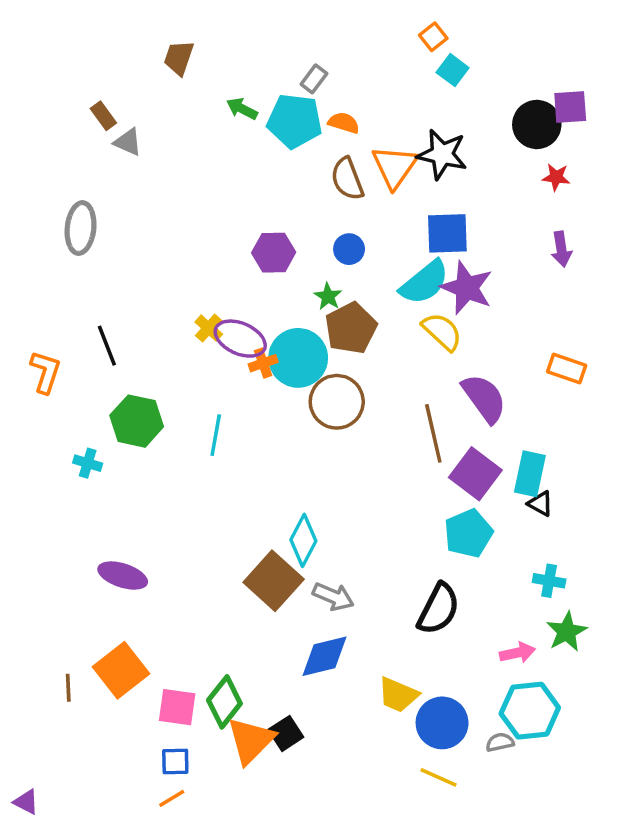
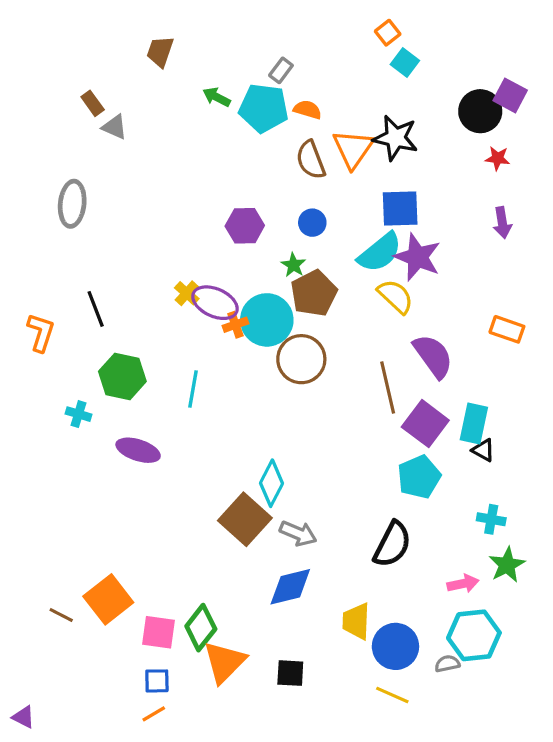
purple square: (570, 107) -> (510, 95), turned 32
purple ellipse: (123, 576) -> (138, 450), moved
brown line: (68, 688) -> (61, 615), turned -60
yellow trapezoid: (398, 695) -> (356, 621), turned 69
black square: (286, 733) -> (290, 673), moved, turned 36

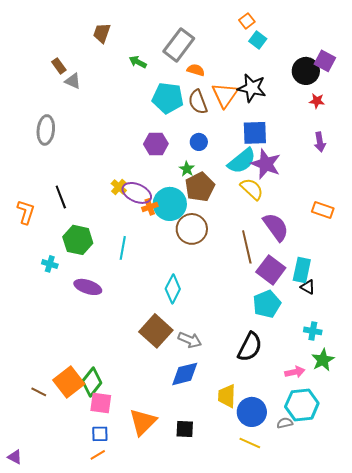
gray rectangle: (281, 70) -> (179, 45), size x2.0
cyan pentagon: (264, 108) -> (168, 98), moved
cyan diamond: (271, 483) -> (173, 289), moved
green diamond: (201, 628) -> (92, 382), moved

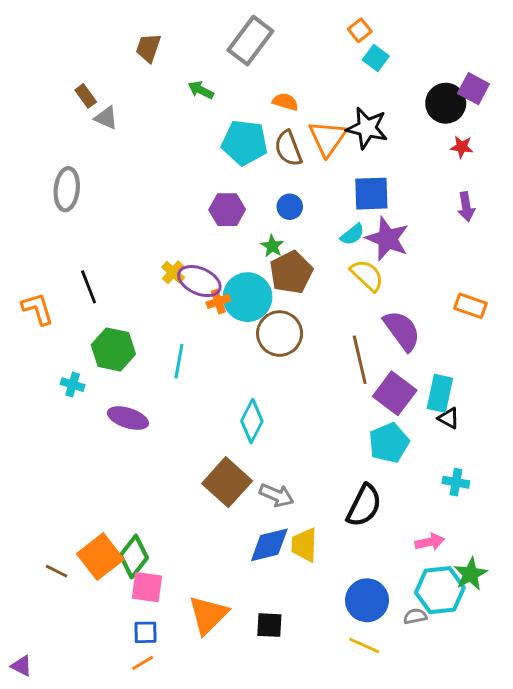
gray rectangle: (179, 45) -> (250, 41), moved
cyan semicircle: (242, 161) -> (352, 234), size x0.6
orange L-shape: (26, 212) -> (38, 309), turned -35
green star: (323, 360) -> (470, 574), moved
yellow trapezoid: (227, 396) -> (304, 545), moved

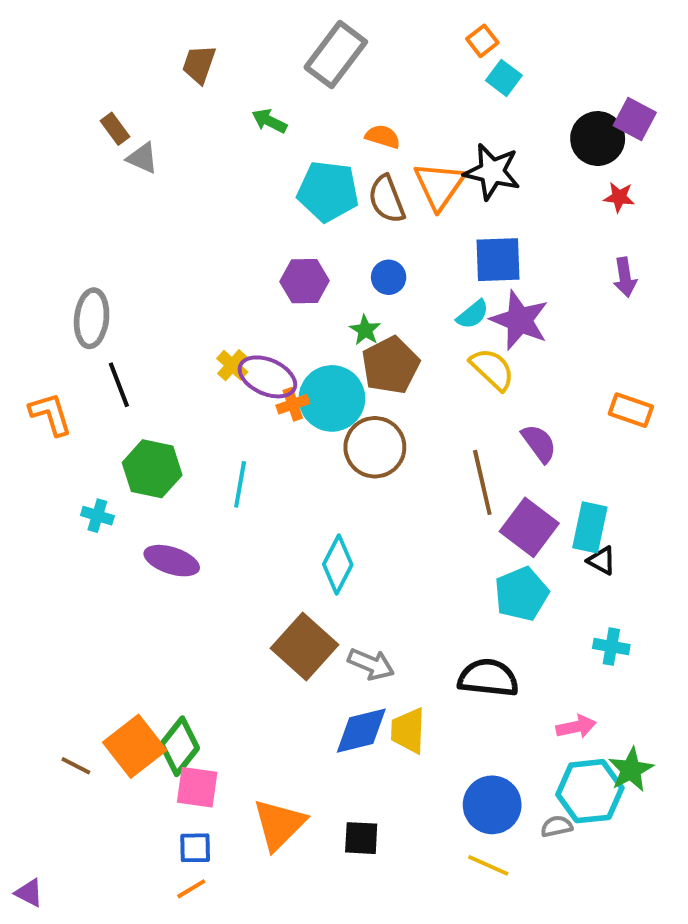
gray ellipse: (67, 189) -> (92, 318), moved
purple semicircle: (402, 331) -> (539, 443), size x0.7
black semicircle: (364, 506) -> (488, 678), turned -111

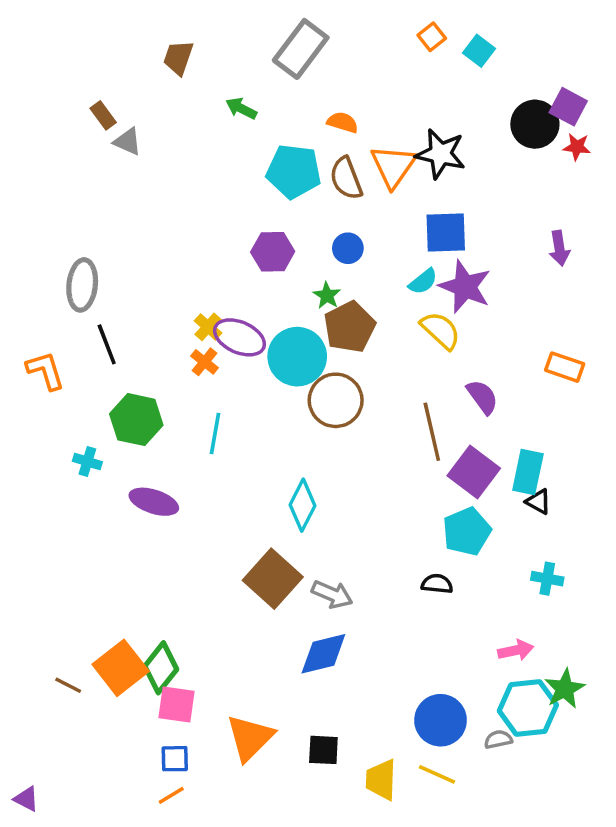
cyan square: (504, 78) -> (479, 51), moved
red star: (619, 197) -> (577, 147), moved
orange cross: (293, 404) -> (205, 362), moved, turned -32
black semicircle: (488, 678) -> (437, 584), moved, size x0.6
yellow trapezoid: (408, 731) -> (381, 780), moved

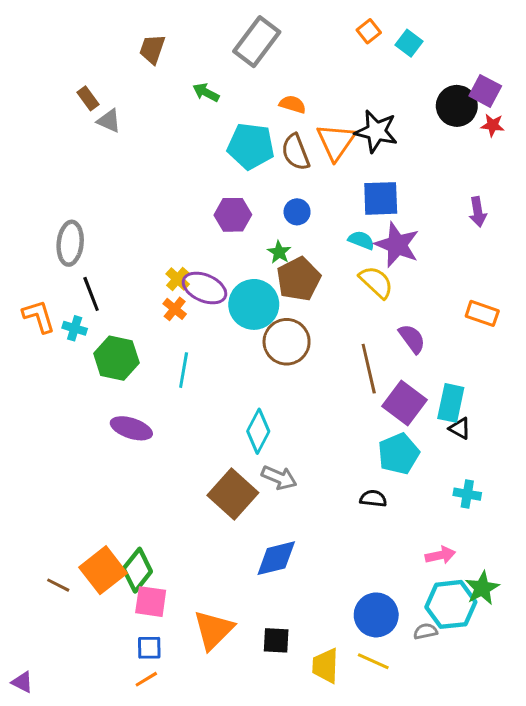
cyan semicircle: (423, 281) -> (361, 240), turned -120
cyan cross: (87, 462) -> (75, 328), moved
gray arrow: (332, 594) -> (279, 478), moved

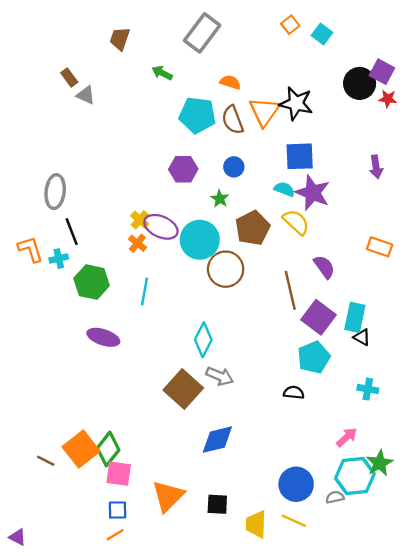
brown pentagon: (299, 279) -> (253, 228), moved
cyan cross: (75, 328) -> (59, 259), turned -30
pink arrow: (440, 555) -> (347, 437), turned -30

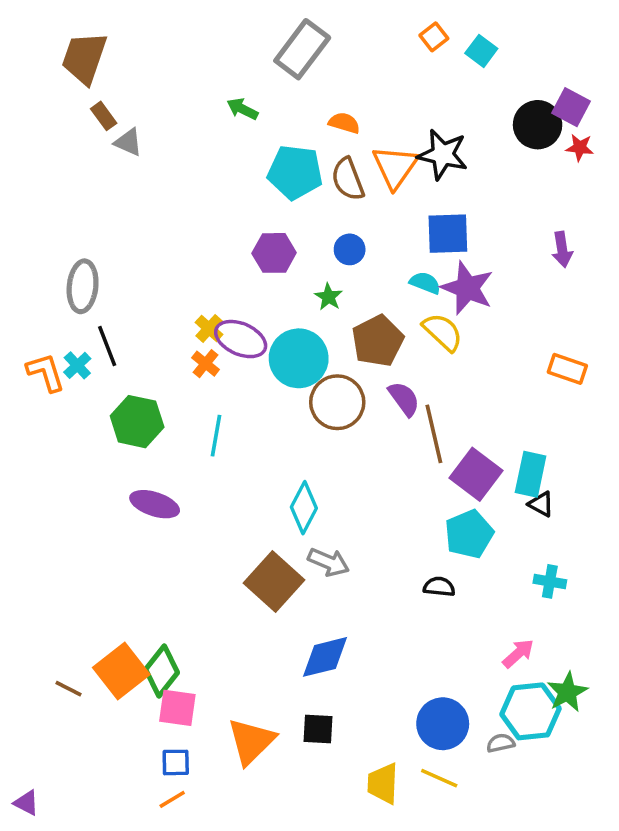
brown trapezoid: (120, 39) -> (84, 58), moved, size x1.5
cyan cross: (59, 259) -> (77, 365), moved, turned -30
purple semicircle: (324, 267) -> (404, 399), moved
black square: (217, 504) -> (318, 729), moved

